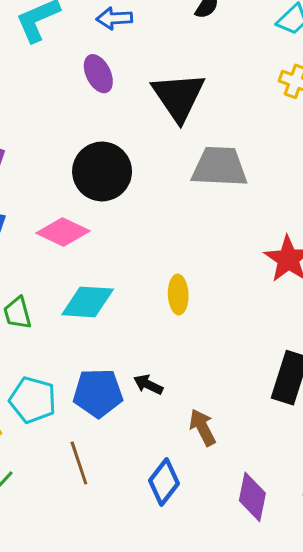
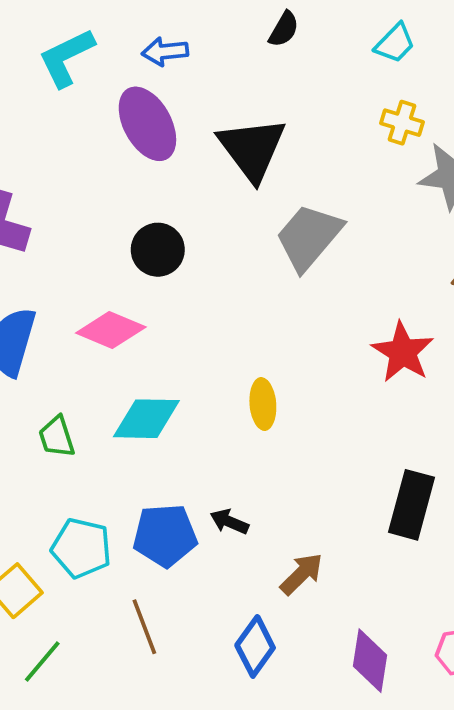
purple ellipse: (98, 74) -> (147, 124), size x1.5
gray trapezoid: (219, 167) -> (309, 237), turned -50
black circle: (102, 171) -> (158, 250), size x0.7
brown arrow: (202, 427) -> (302, 574), turned 75

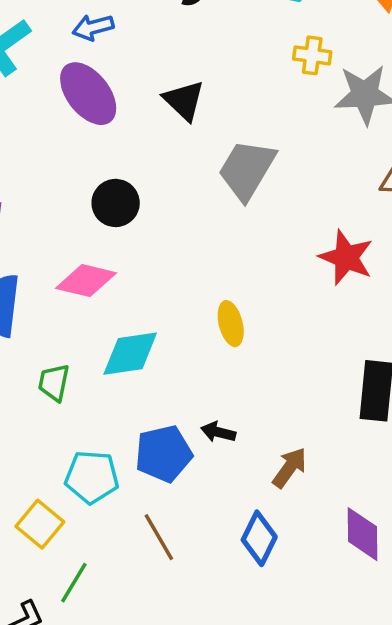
black triangle: (252, 149) -> (184, 100), size x0.7
green trapezoid: (57, 437) -> (54, 383), turned 39

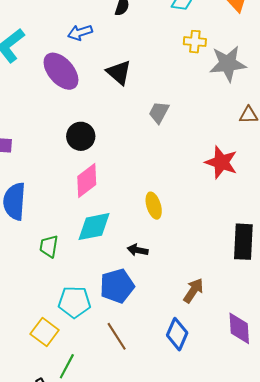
blue arrow: (93, 27) -> (80, 32), moved
gray trapezoid: (247, 170) -> (159, 112), size x0.6
pink diamond: (86, 281) -> (87, 180), moved, turned -48
black arrow: (218, 432) -> (138, 250), moved

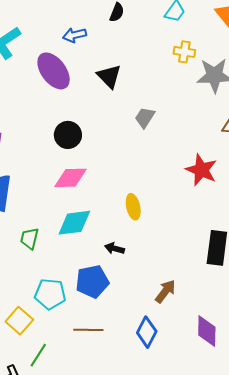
pink diamond: (87, 180) -> (71, 178), turned 32
brown line: (117, 336) -> (88, 330), turned -60

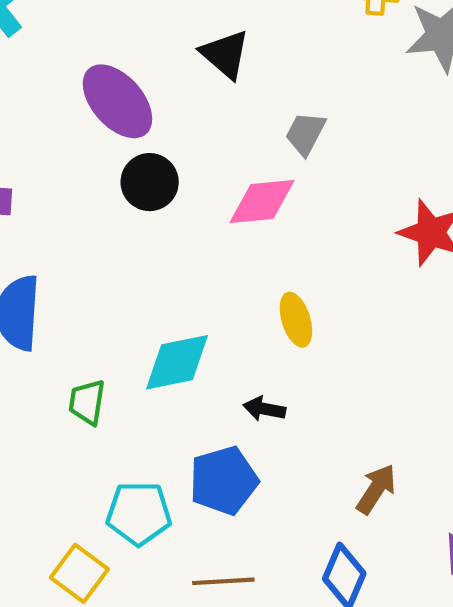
purple ellipse: (54, 71) -> (117, 101), moved
pink diamond: (71, 178) -> (262, 201), moved

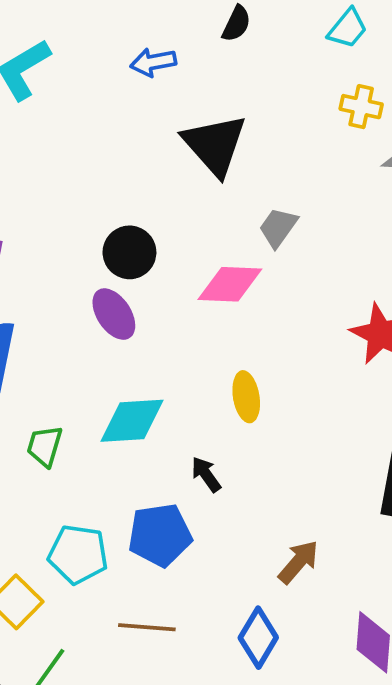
black triangle: (225, 54) -> (215, 145), size x1.4
purple ellipse: (117, 101) -> (114, 314), moved, size x0.7
black arrow: (264, 409) -> (206, 474), turned 36

